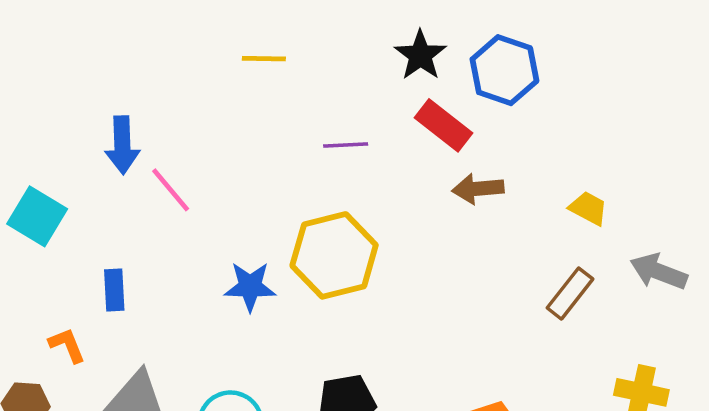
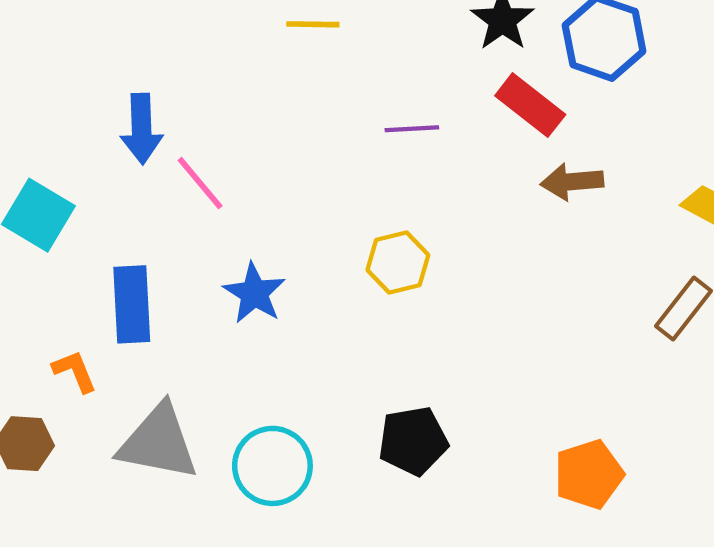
yellow hexagon: (334, 255) -> (398, 263), size x0.6
blue star: (250, 287) -> (254, 293), moved, turned 30
blue rectangle: (114, 290) -> (132, 304), size x1.5

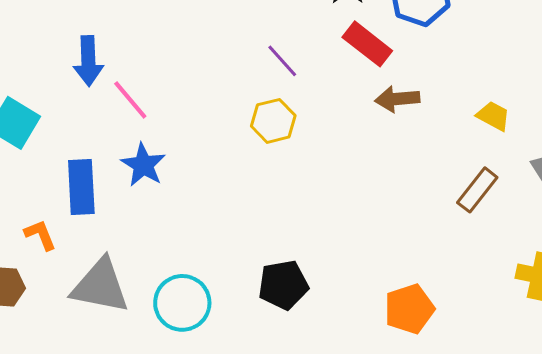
purple line: (412, 129) -> (282, 61), turned 51
yellow hexagon: (398, 263) -> (273, 121), moved
blue star: (254, 293) -> (143, 165), moved

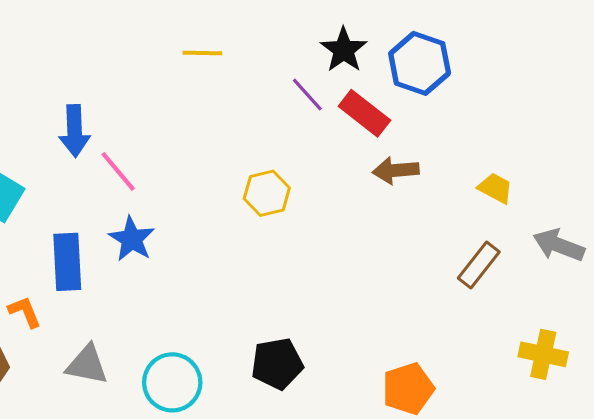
purple line: (282, 61) -> (307, 95), moved
gray triangle: (100, 286) -> (87, 365), size x0.7

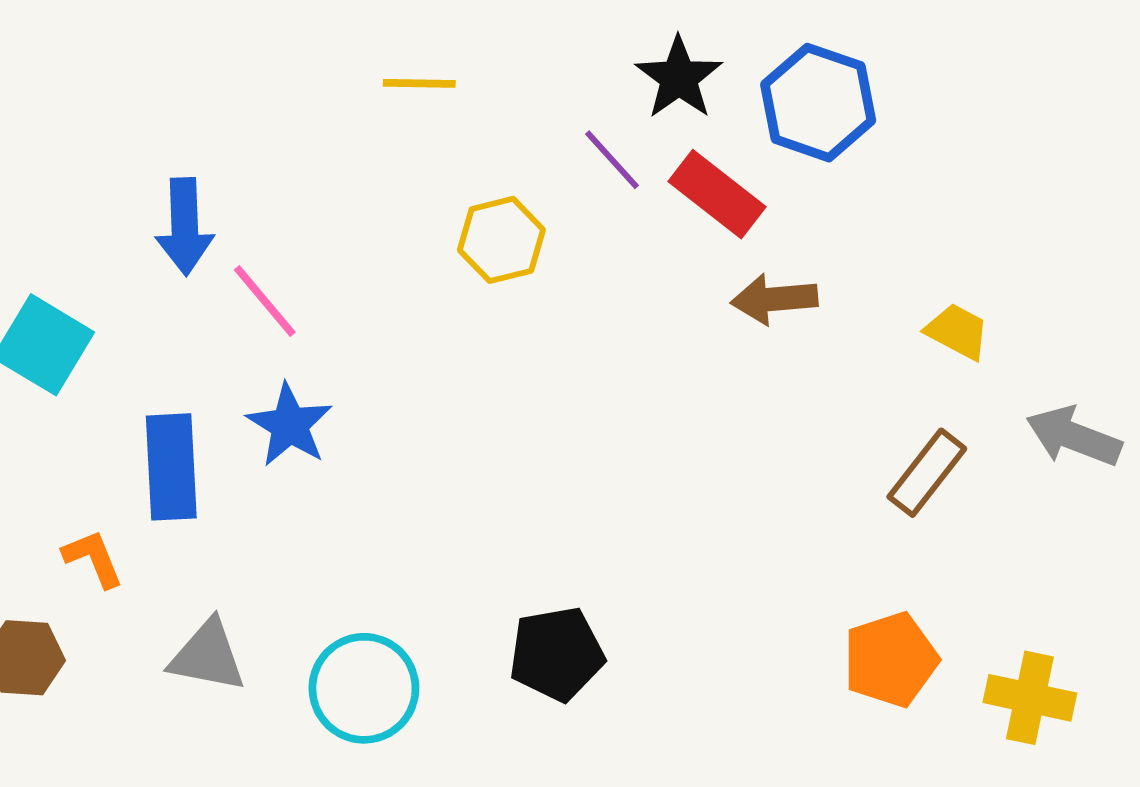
yellow hexagon: (267, 193) -> (501, 240), moved
yellow cross: (543, 354) -> (1030, 698), moved
orange pentagon: (408, 389) -> (891, 660), moved

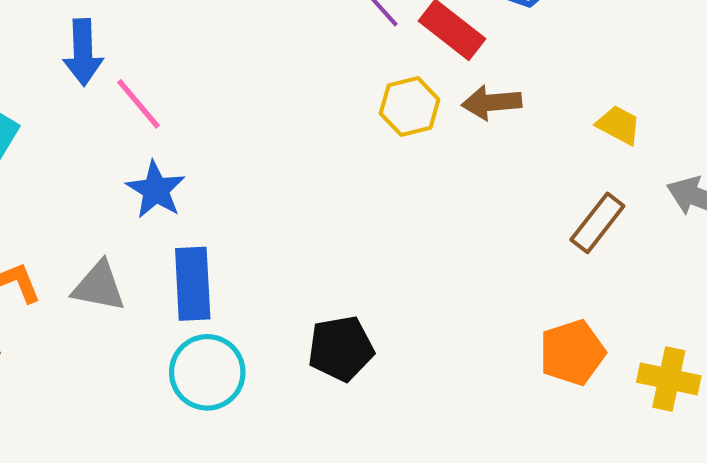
yellow hexagon: (501, 240) -> (410, 107), moved
blue rectangle: (171, 467) -> (193, 284), moved
gray triangle: (208, 656) -> (99, 286), moved

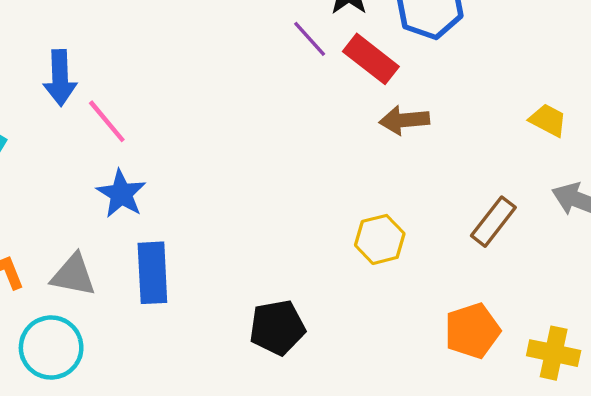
yellow hexagon: (410, 107) -> (380, 239), moved
yellow trapezoid: (619, 125) -> (548, 120), moved
cyan circle: (207, 372) -> (51, 347), moved

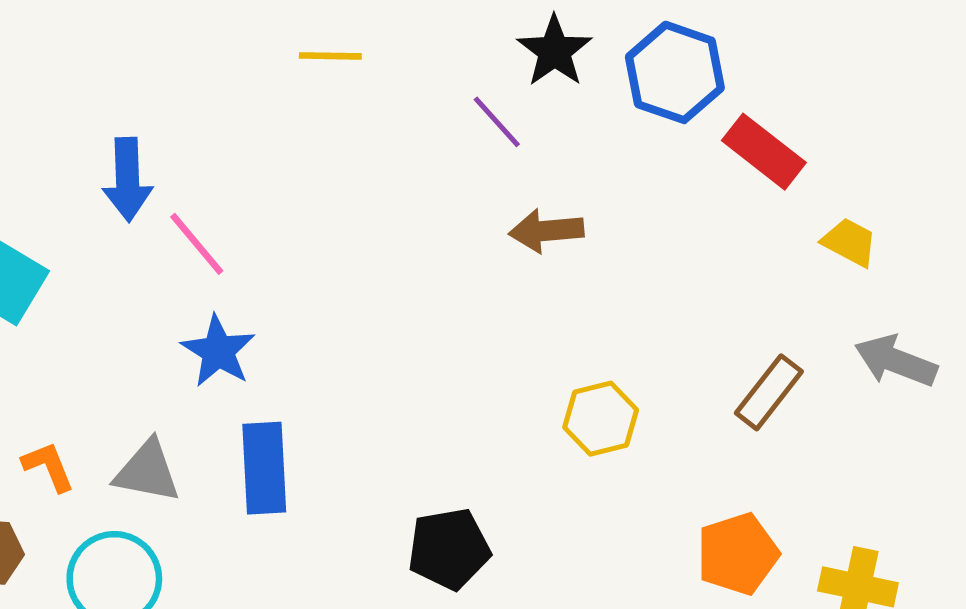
red rectangle: (371, 59) -> (764, 152), moved
brown arrow: (404, 120) -> (546, 231), moved

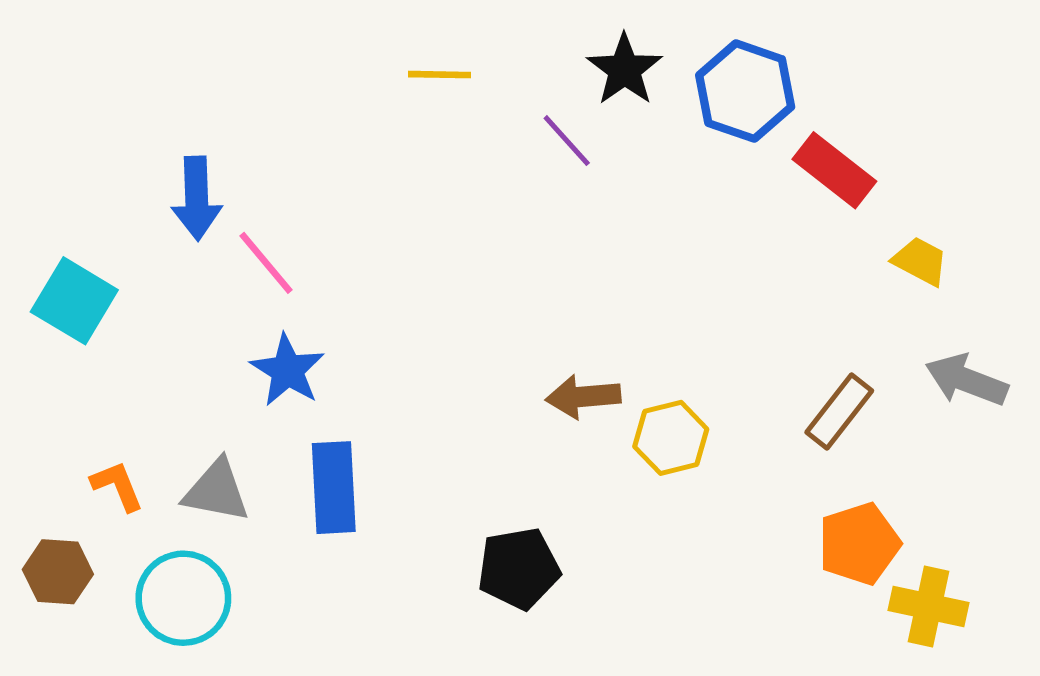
yellow line: (330, 56) -> (439, 75), moved
brown arrow: (546, 231) -> (583, 397), moved
orange pentagon: (738, 554) -> (859, 544), moved

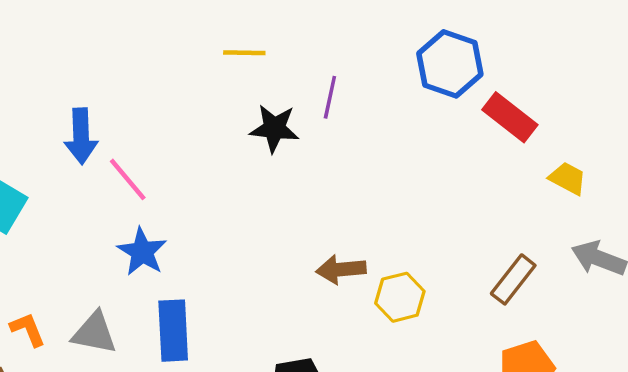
black star: (624, 70) -> (274, 128), moved, turned -30
purple line: (567, 141) -> (330, 97), turned 54

